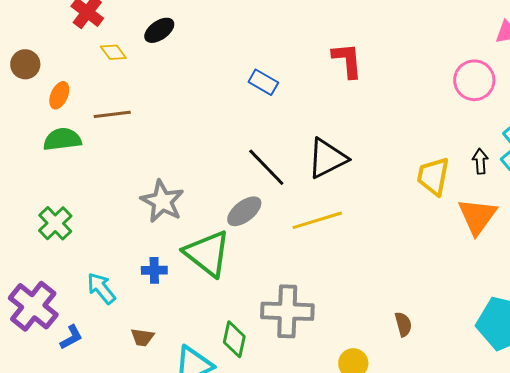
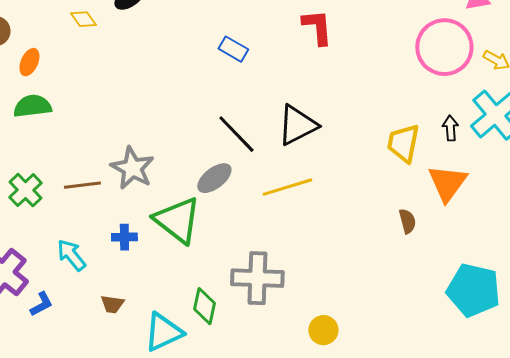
pink circle: (474, 80) -> (444, 47), size x1.4
brown line: (112, 114) -> (82, 185), moved
brown semicircle: (403, 324) -> (407, 221), moved

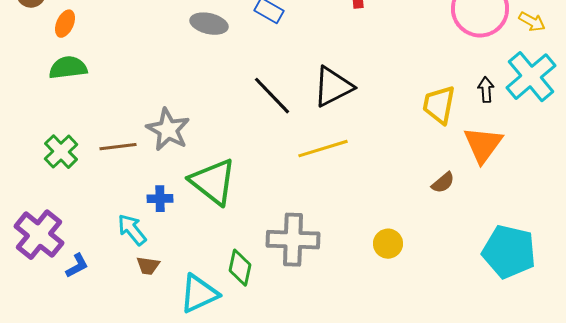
gray ellipse: (214, 178) -> (209, 24), moved, turned 51
brown semicircle: (407, 221) -> (443, 183), turned 65
cyan arrow: (71, 255) -> (132, 230), moved
yellow circle: (323, 330) -> (388, 244), moved

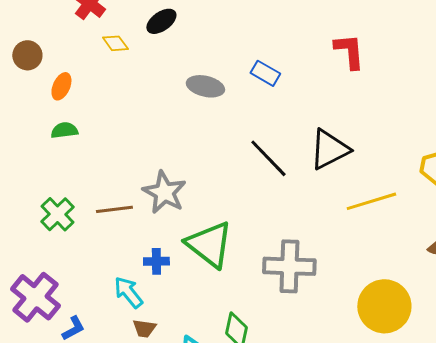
green semicircle: (68, 68) -> (64, 130), size x0.7
yellow line: (323, 149) -> (371, 201), moved
gray cross: (293, 240) -> (289, 266), moved
yellow circle: (388, 244) -> (384, 306), size x1.8

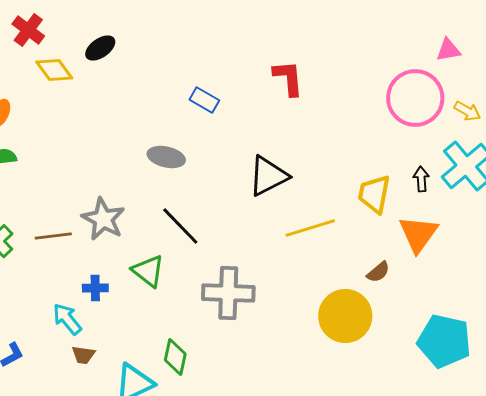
yellow diamond: (115, 43) -> (54, 70), size x1.4
gray ellipse: (205, 86) -> (166, 157), moved
black line: (268, 158) -> (180, 226), moved
green triangle: (209, 244) -> (148, 271), size x0.7
yellow circle: (384, 306) -> (345, 316), moved

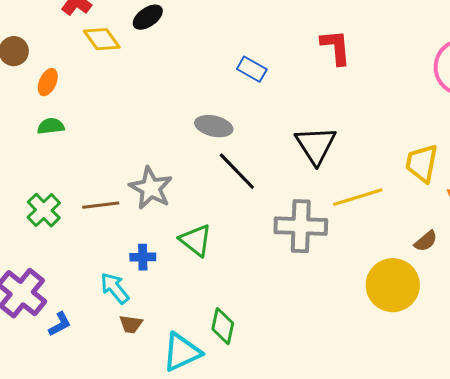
black triangle: (268, 176) -> (316, 145), turned -36
black line: (180, 226) -> (237, 171), moved
gray cross: (228, 293) -> (301, 226), moved

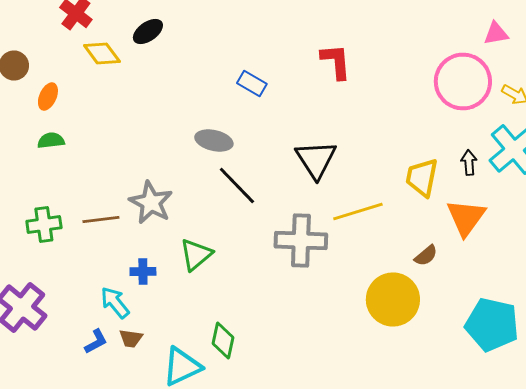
green cross: (44, 210) -> (44, 224), turned 36
green triangle: (196, 240) -> (196, 254), turned 42
blue L-shape: (60, 324) -> (96, 342), moved

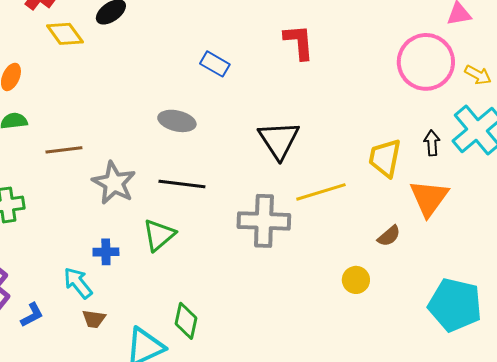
black line: (237, 186) -> (182, 184), moved, turned -39
brown line: (101, 220) -> (64, 150), moved
yellow circle: (393, 300) -> (356, 280), size x0.5
blue L-shape: (96, 342) -> (32, 315), moved

